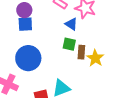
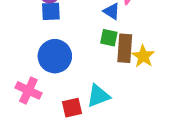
brown rectangle: (81, 52) -> (125, 48), size x1.5

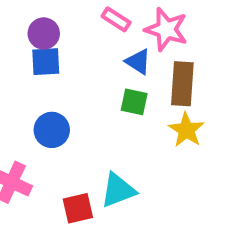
brown rectangle: (125, 48) -> (182, 84), moved
blue circle: (55, 56) -> (52, 130), size x0.7

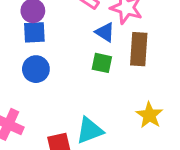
blue circle: (52, 130) -> (36, 69), moved
yellow star: (186, 130) -> (149, 115), moved

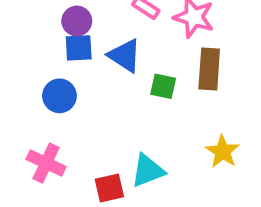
blue triangle: (105, 32) -> (125, 56), moved, size x1.4
blue circle: (36, 69) -> (59, 96), moved

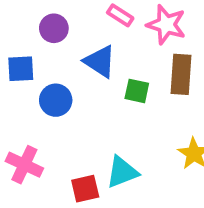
blue square: (79, 48) -> (21, 69), moved
blue circle: (59, 96) -> (56, 100), moved

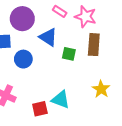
purple circle: (54, 28) -> (22, 19), size x1.5
cyan triangle: (122, 172) -> (61, 99), turned 42

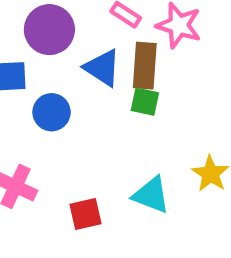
brown rectangle: (94, 45) -> (145, 66), moved
cyan triangle: (61, 99) -> (151, 195), moved

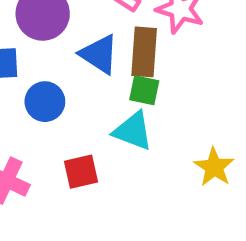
cyan triangle: (151, 195) -> (133, 131), moved
red square: (85, 214) -> (81, 172), moved

